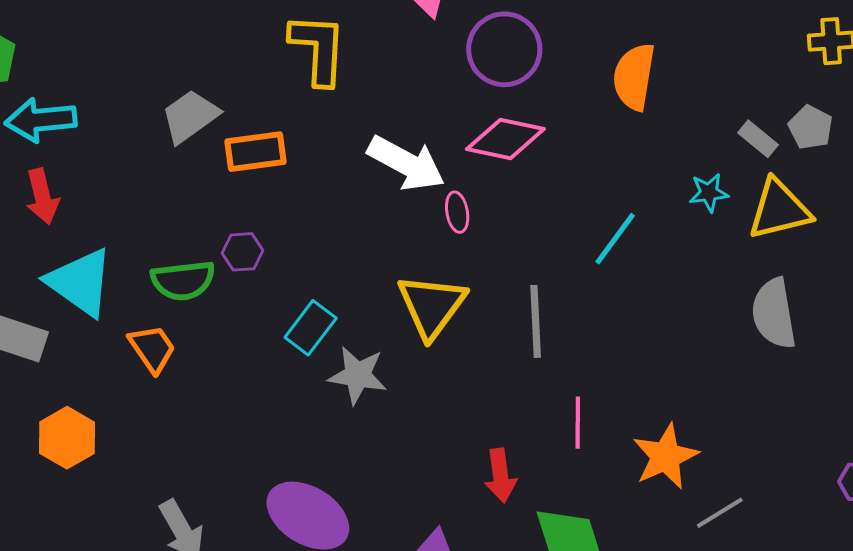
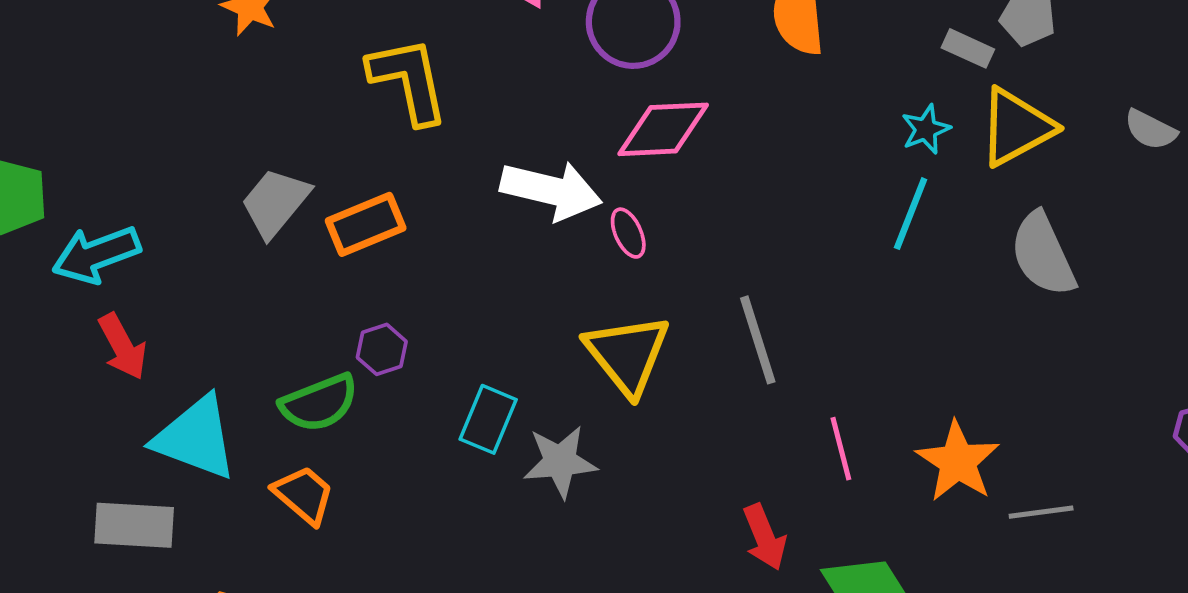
cyan line: (615, 239) -> (911, 214), moved
gray line: (720, 513) -> (1041, 512), turned 39

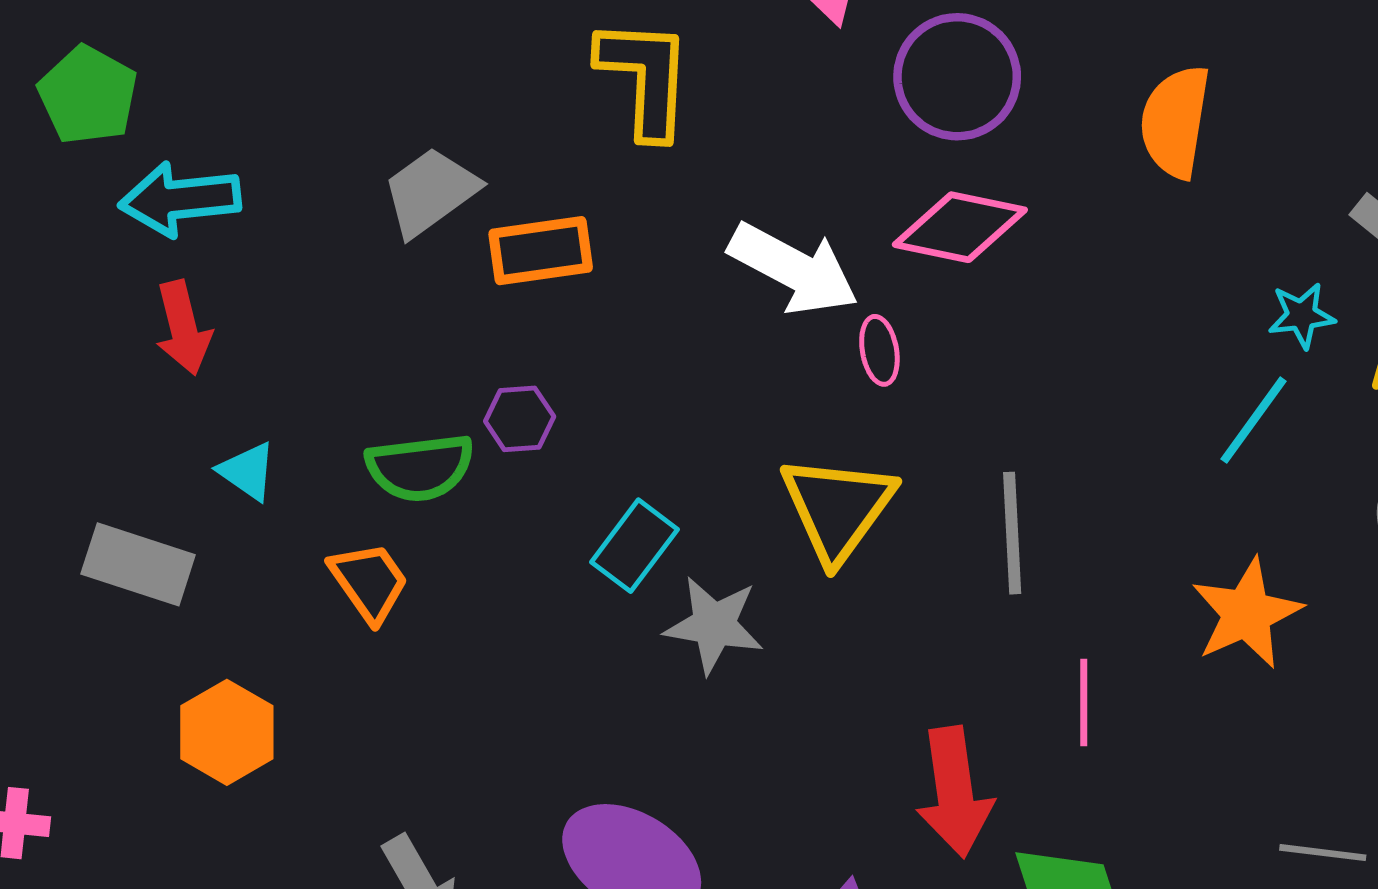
cyan triangle: (196, 438) -> (247, 471), size x0.5
orange star: (958, 462) -> (1247, 613), moved
red arrow: (765, 537) -> (955, 792), size x1.4

